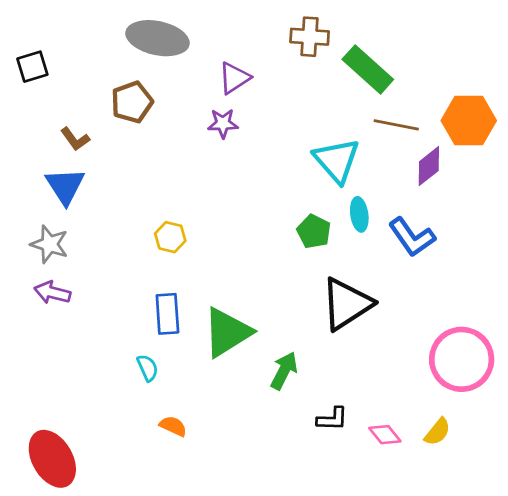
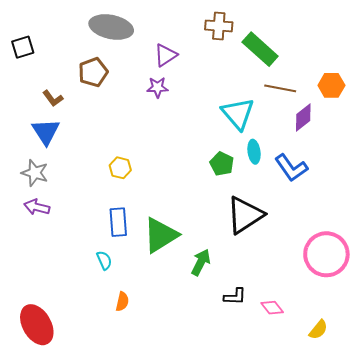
orange hexagon: (469, 121) -> (331, 85), size x0.7
orange semicircle: (173, 426) -> (122, 302), turned 78
yellow semicircle: (437, 432) -> (318, 330), moved

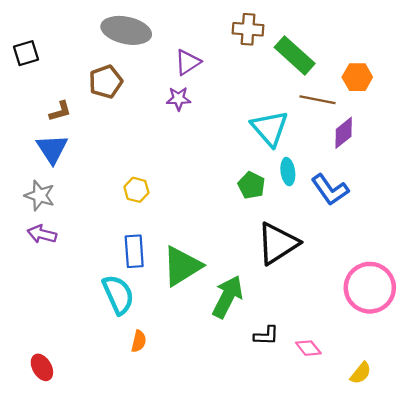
orange hexagon: (331, 85) -> (357, 77), moved
brown L-shape: (53, 98) -> (60, 111), turned -70
cyan semicircle: (104, 260) -> (118, 295), size x1.8
green arrow: (201, 262) -> (228, 297), size x1.4
red ellipse: (37, 325) -> (42, 367), size x0.6

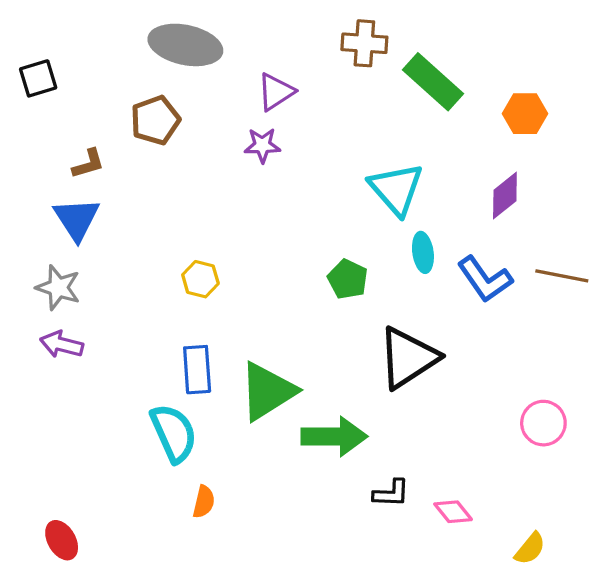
brown line: (317, 100) -> (562, 276), moved
green pentagon: (251, 185) -> (348, 279), moved
pink circle: (370, 288) -> (543, 423), size x0.6
green arrow: (228, 297) -> (334, 436), turned 63

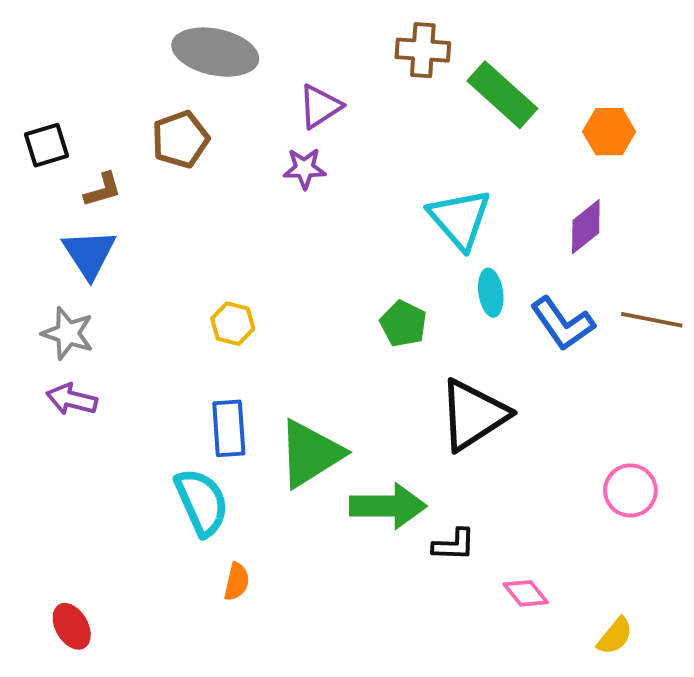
black square: (38, 78) -> (46, 145), moved
black L-shape: (391, 493) -> (454, 545), moved

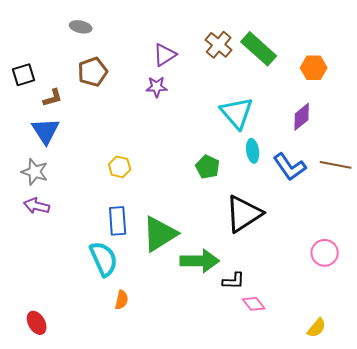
brown cross: (423, 50) -> (219, 45), moved, turned 36
gray ellipse: (215, 52) -> (81, 27), moved, size x0.5
pink diamond: (526, 593) -> (254, 304), moved

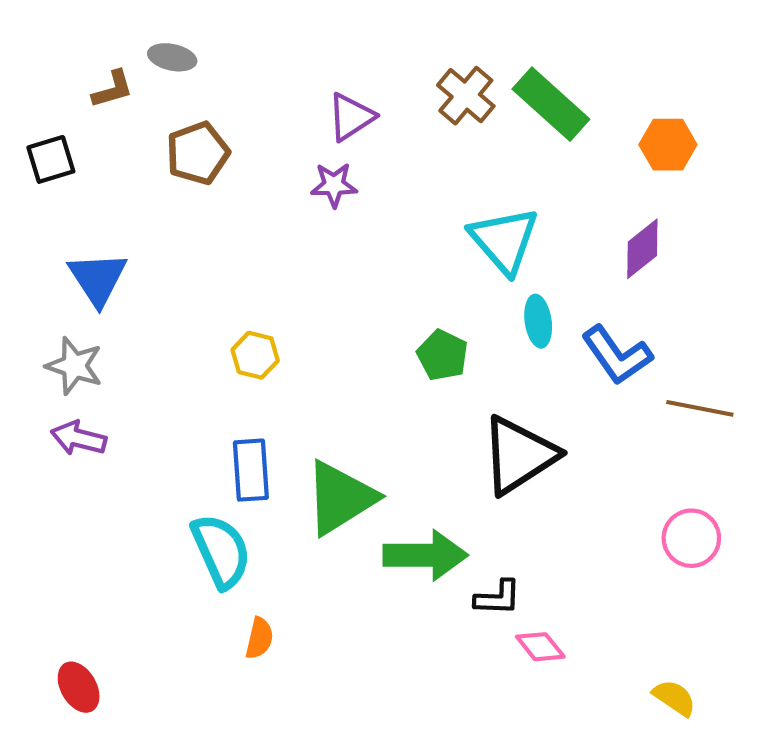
brown L-shape: (53, 98) -> (113, 89), moved
brown line: (336, 165) -> (700, 408), moved
yellow semicircle: (317, 328) -> (674, 698), turned -95

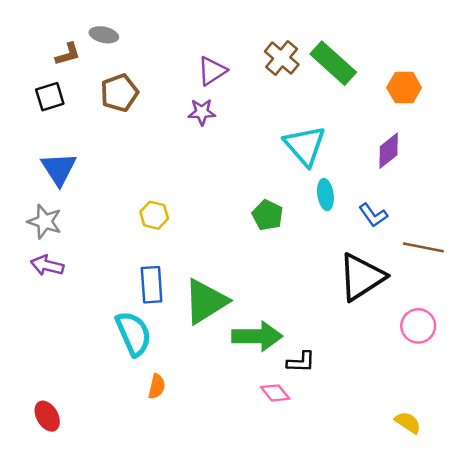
black square: (51, 159) -> (50, 97), moved
blue L-shape: (617, 355) -> (373, 215), size x0.7
black triangle: (519, 455) -> (362, 277), moved
pink diamond: (540, 647) -> (275, 393), moved

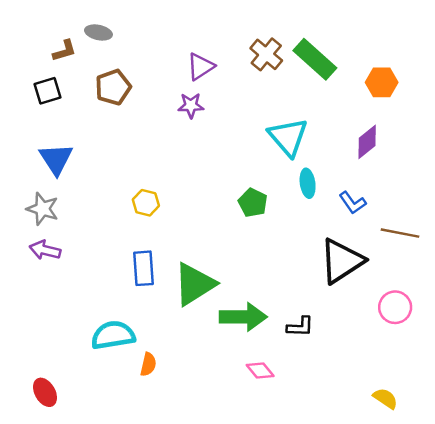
cyan semicircle: (134, 334) -> (113, 335), moved, turned -75
black L-shape: (301, 362) -> (300, 327), moved

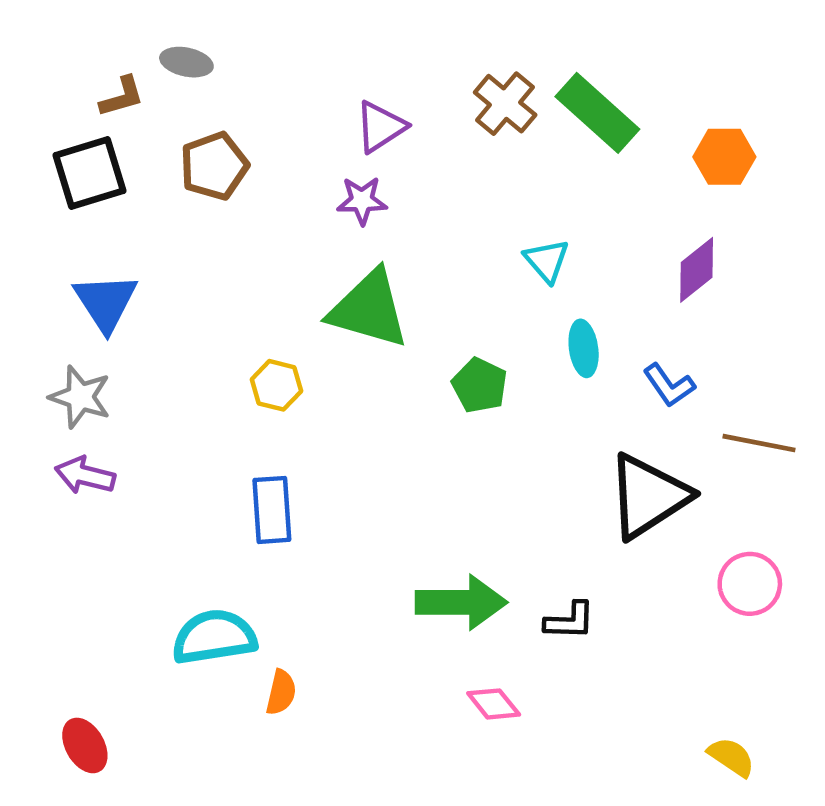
black square: (47, 91) -> (89, 173), size x1.4
cyan triangle: (288, 137) -> (547, 261), size x0.6
green triangle: (195, 284) -> (369, 309), moved, turned 48

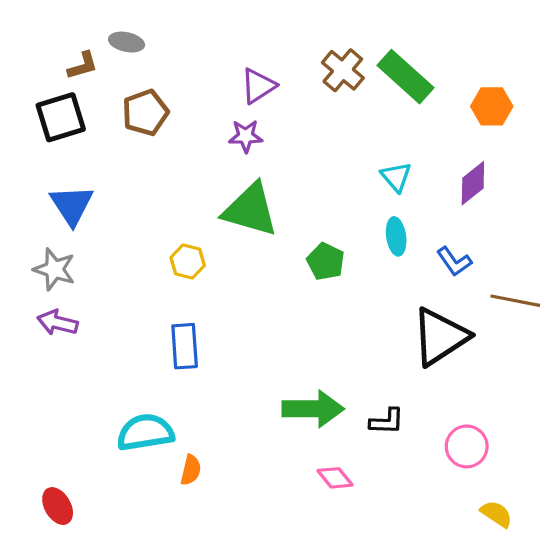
cyan triangle: (547, 261) -> (396, 177), moved
pink circle: (750, 584) -> (467, 446), moved

